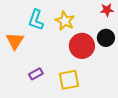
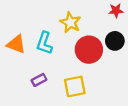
cyan L-shape: (36, 20) -> (44, 43), moved
orange triangle: (15, 41) -> (16, 44), turned -42

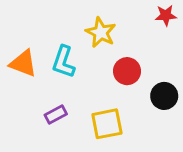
black circle: (115, 41) -> (164, 96), moved
red circle: (89, 50) -> (127, 71), size x0.7

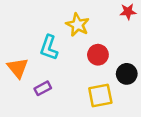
orange triangle: (23, 63) -> (18, 68), moved, turned 30
yellow square: (107, 124) -> (100, 95), moved

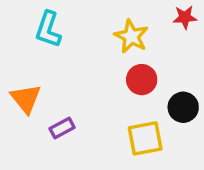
yellow star: (78, 25) -> (131, 36), moved
cyan L-shape: (49, 48) -> (48, 29), moved

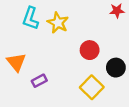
yellow star: (131, 36) -> (58, 23), moved
yellow square: (145, 138) -> (92, 87), turned -35

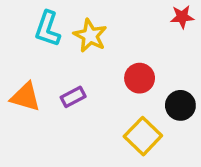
orange triangle: (16, 62) -> (25, 97), turned -35
purple rectangle: (39, 81) -> (73, 97), moved

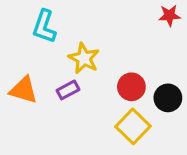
yellow star: (90, 36) -> (84, 58), moved
red circle: (140, 78) -> (131, 87), moved

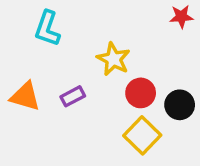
yellow star: (84, 58) -> (113, 59), moved

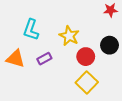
cyan L-shape: (47, 28) -> (31, 30), moved
black circle: (180, 105) -> (109, 45), moved

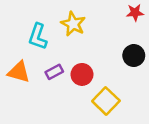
yellow star: (69, 36) -> (73, 24), moved
red circle: (86, 57) -> (82, 74), moved

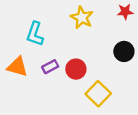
yellow star: (73, 24) -> (82, 18), moved

